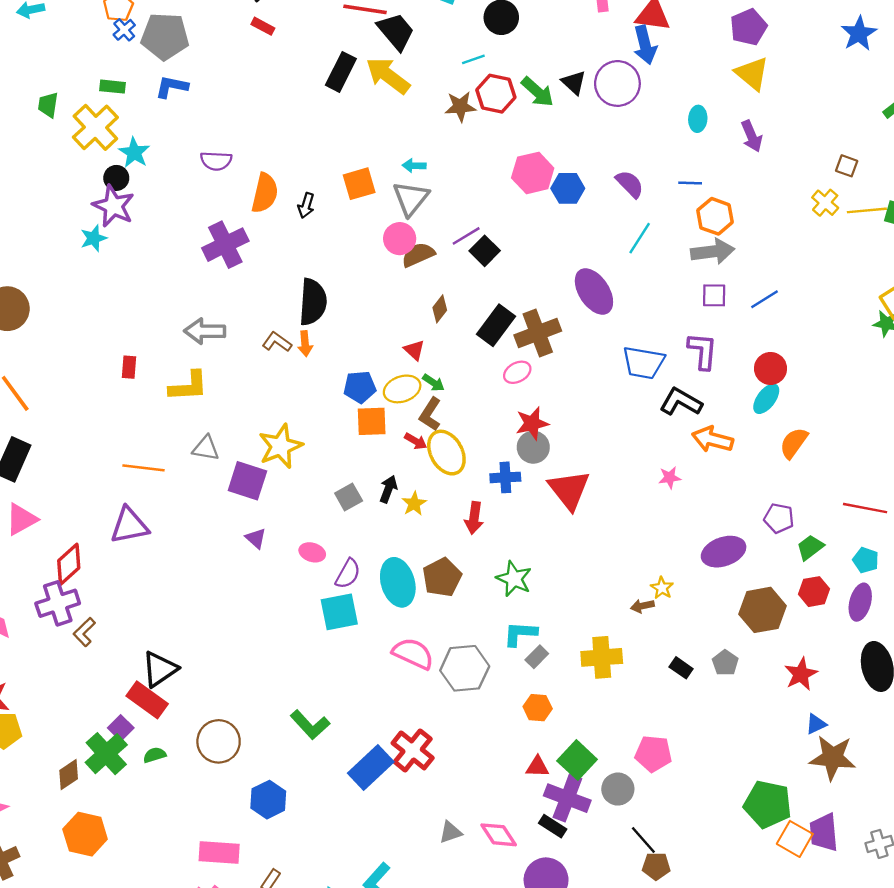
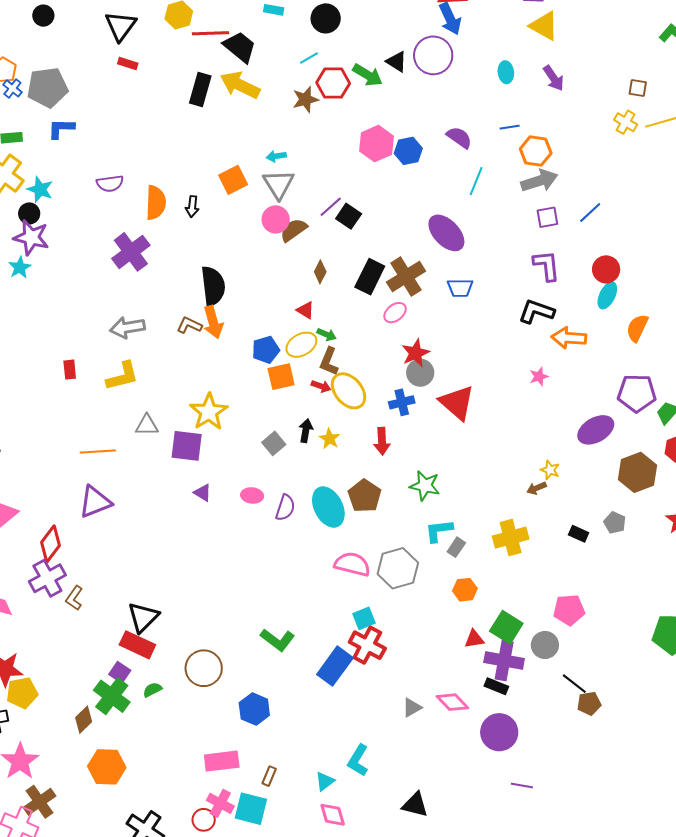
orange arrow: (305, 344) -> (213, 322), size x1.5
blue trapezoid: (643, 363) -> (460, 288), moved, size x0.7
purple pentagon: (779, 518) -> (637, 393), size x1.5
cyan square: (339, 612) -> (364, 618), moved, size x0.7

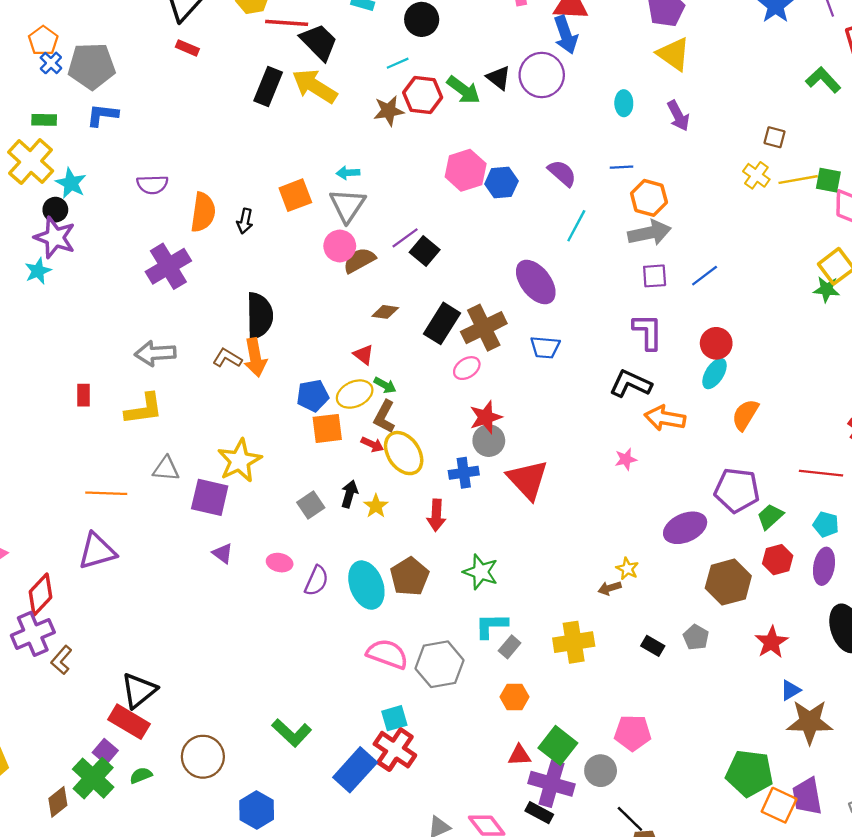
brown diamond: (320, 272) -> (385, 312), turned 65

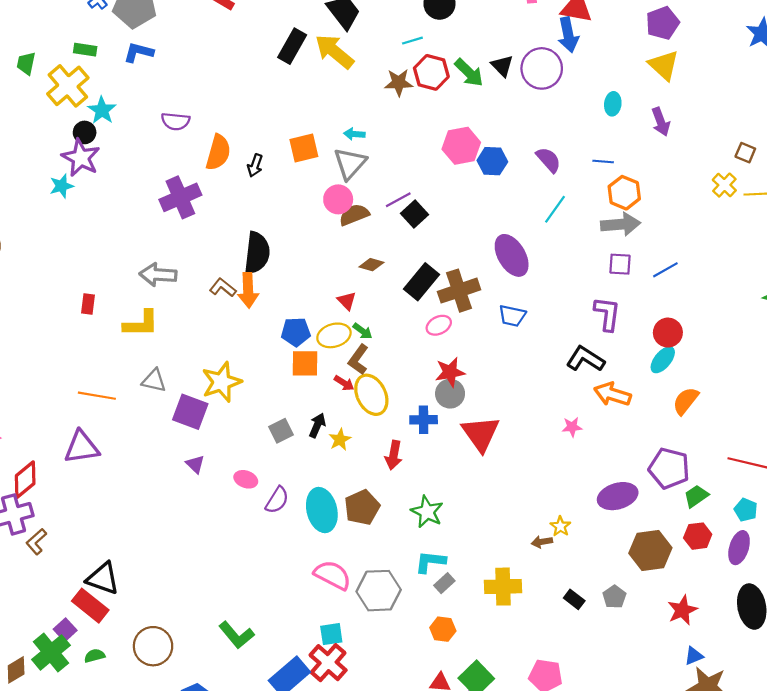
black triangle: (139, 690) -> (103, 578), turned 51

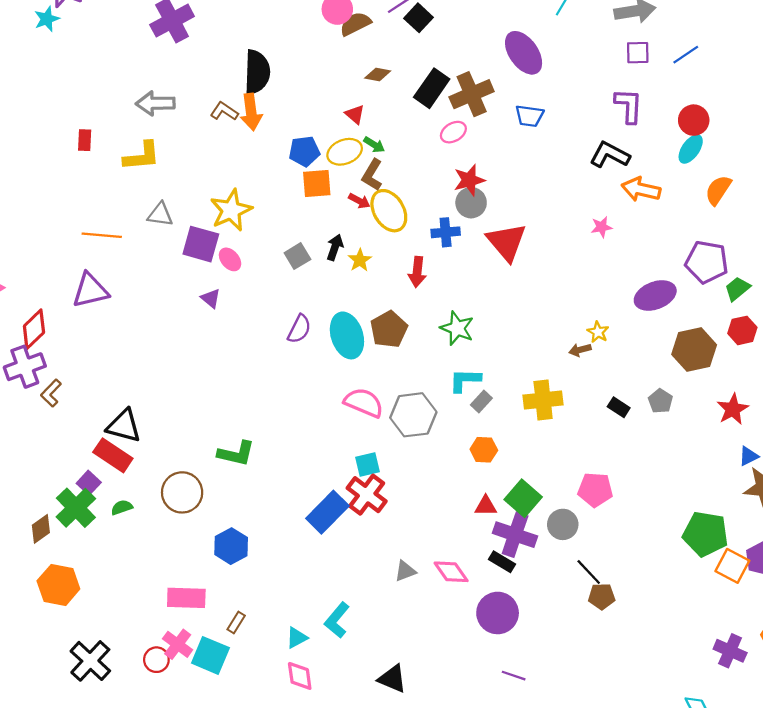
pink ellipse: (246, 479) -> (230, 259), moved, turned 35
green L-shape: (236, 635) -> (236, 453), moved, turned -33

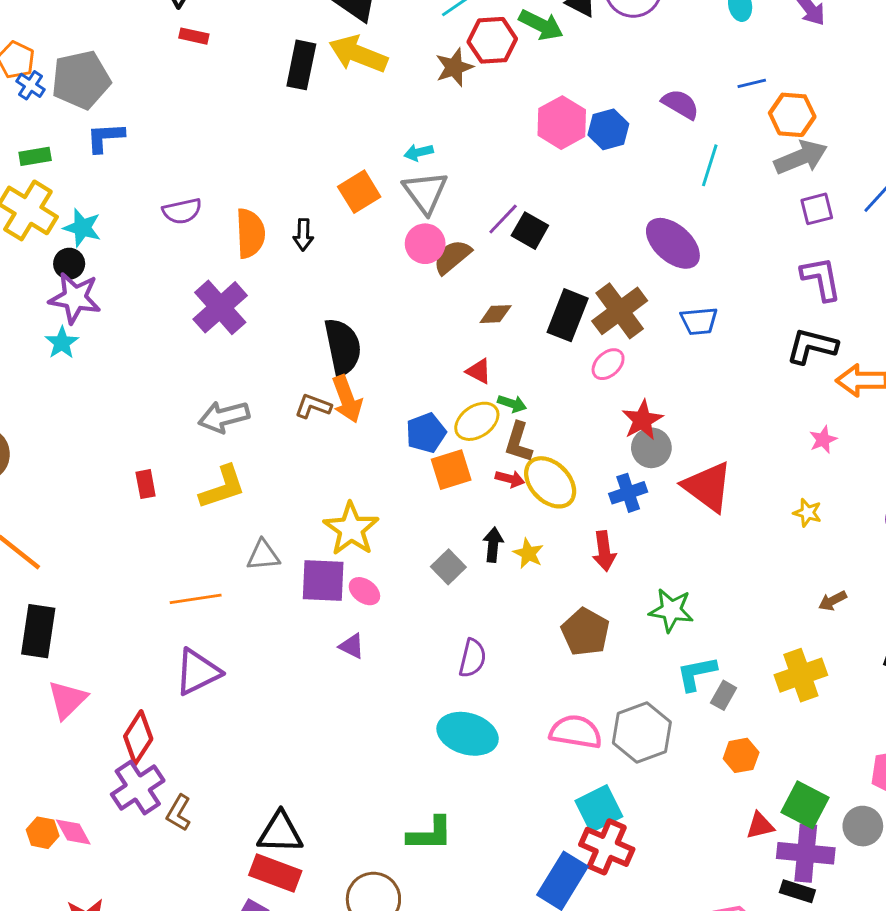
yellow star: (598, 332) -> (807, 513), moved
cyan ellipse: (347, 335) -> (468, 734), moved, turned -42
cyan square: (368, 464) -> (599, 809), size x1.4

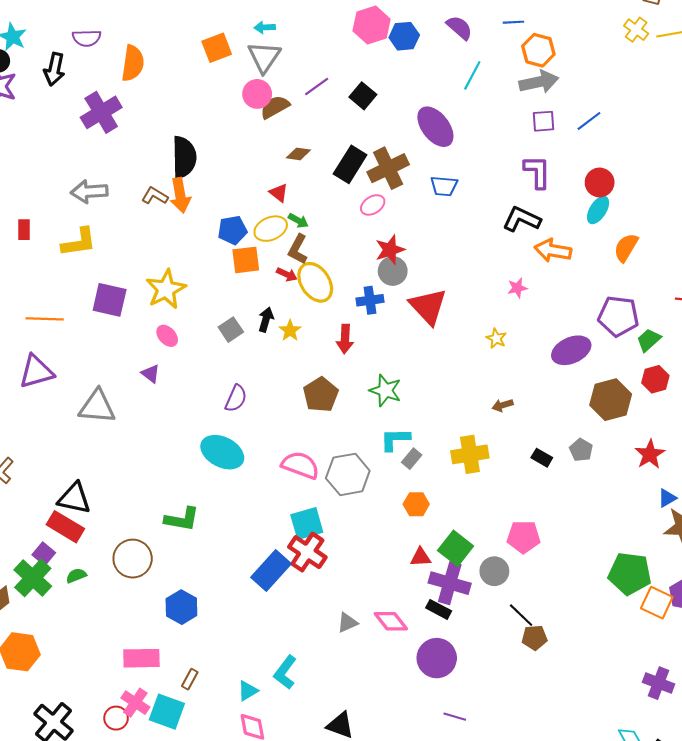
black square: (530, 231) -> (363, 96), moved
black arrow: (303, 235) -> (54, 69), moved, size x1.4
gray triangle: (263, 555) -> (97, 407), moved, size x1.5
purple square: (323, 580) -> (110, 300), moved

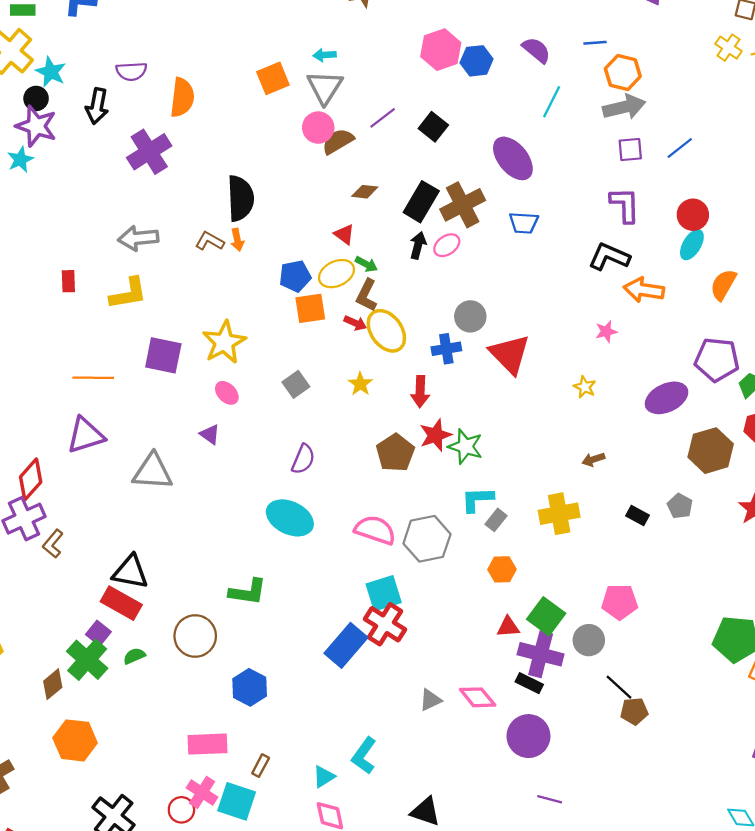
orange arrow: (180, 195) -> (237, 240), size x0.6
red star: (390, 250) -> (435, 435), moved
black arrow: (266, 320) -> (418, 245), moved

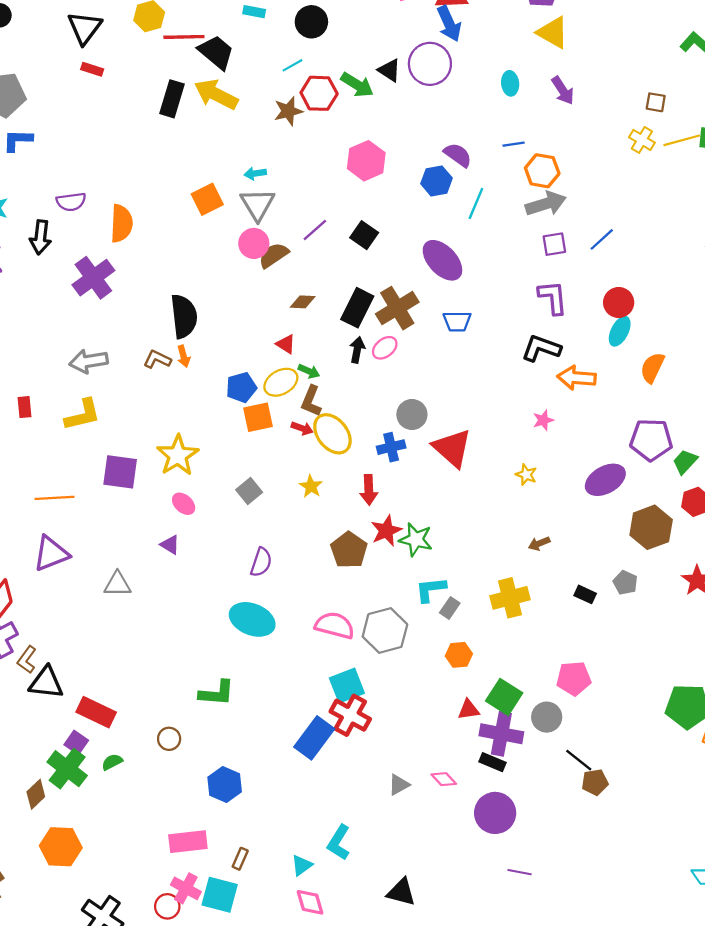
blue hexagon: (477, 61) -> (437, 181), moved
gray triangle: (153, 472) -> (118, 584), size x0.7
black triangle: (130, 572) -> (46, 683), moved
brown circle: (195, 636) -> (169, 739), size x0.6
pink diamond: (478, 697) -> (444, 779), size x0.7

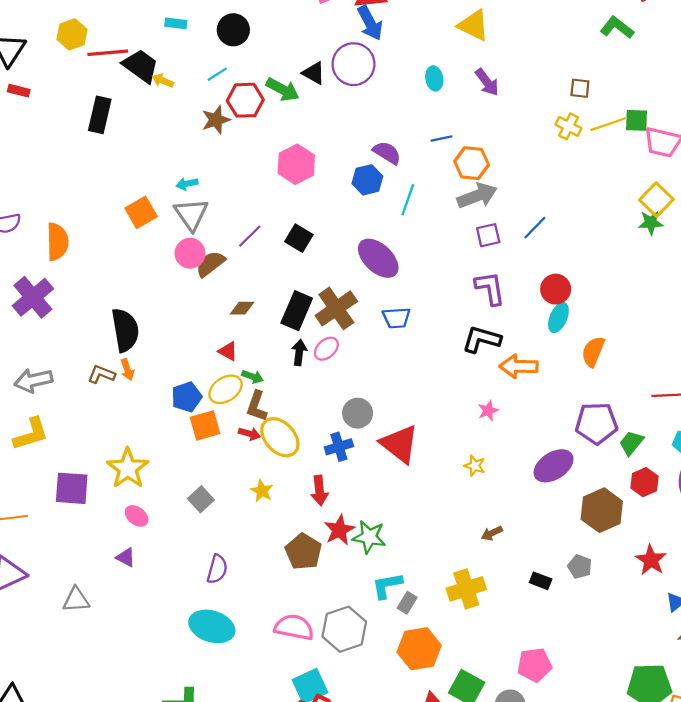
yellow arrow: (216, 94) -> (163, 81), moved, size x0.5
orange hexagon: (459, 655) -> (419, 649), size x1.6

